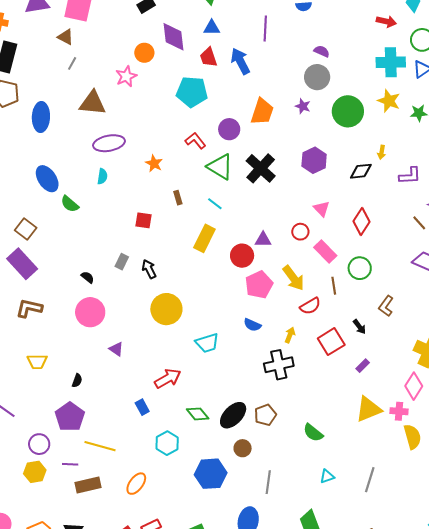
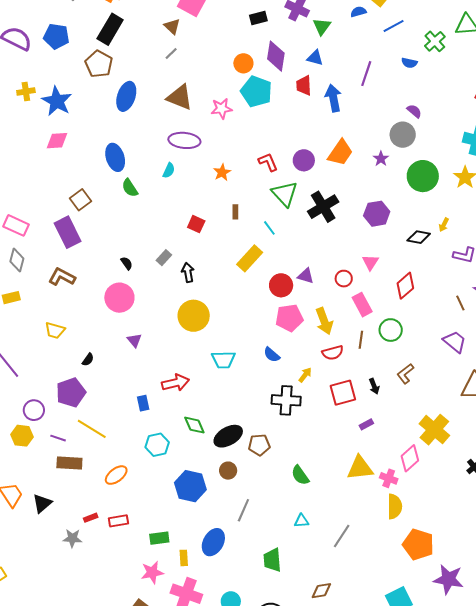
pink star: (126, 76) -> (222, 109), moved
cyan pentagon: (192, 92) -> (256, 92), moved

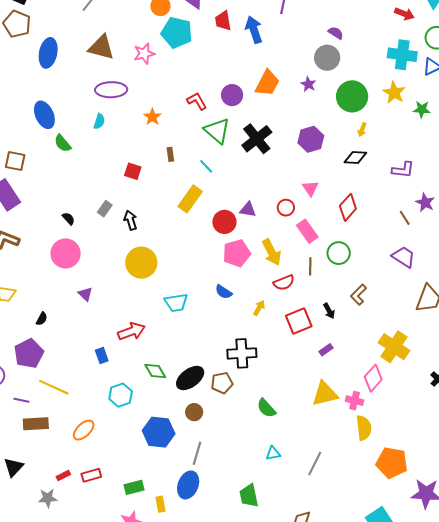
brown square: (80, 200) -> (15, 161), turned -35
yellow arrow: (444, 225) -> (362, 130), moved
black cross: (286, 400) -> (242, 353), moved
gray line: (243, 510) -> (197, 453), moved

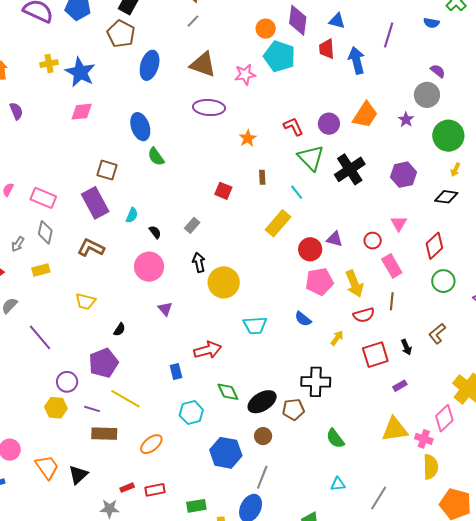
cyan semicircle: (99, 121) -> (132, 215), moved
black arrow: (130, 220) -> (199, 262), moved
green circle: (339, 253) -> (443, 281), moved

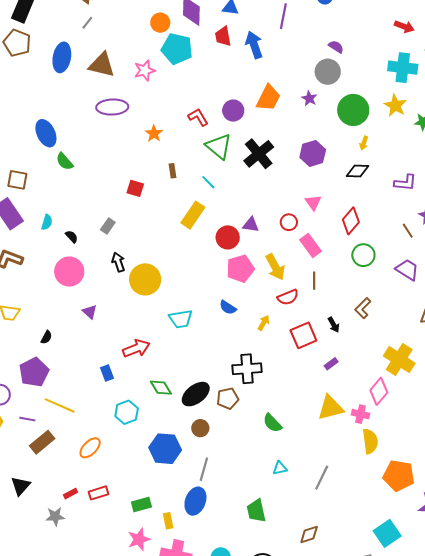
blue ellipse: (150, 65) -> (62, 57), moved
brown rectangle: (104, 434) -> (42, 442), turned -35

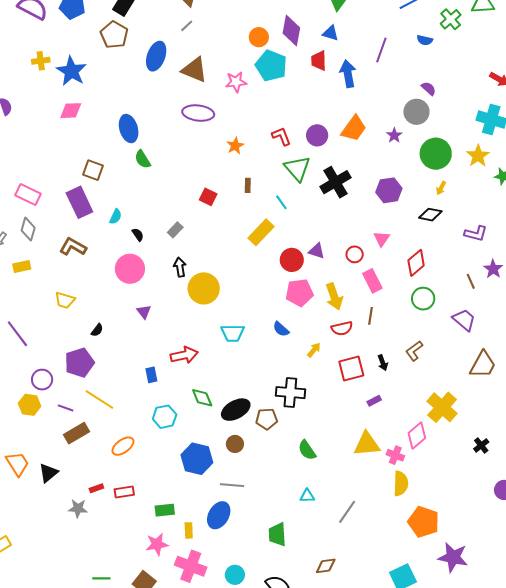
gray line: (204, 469) -> (232, 485), turned 70

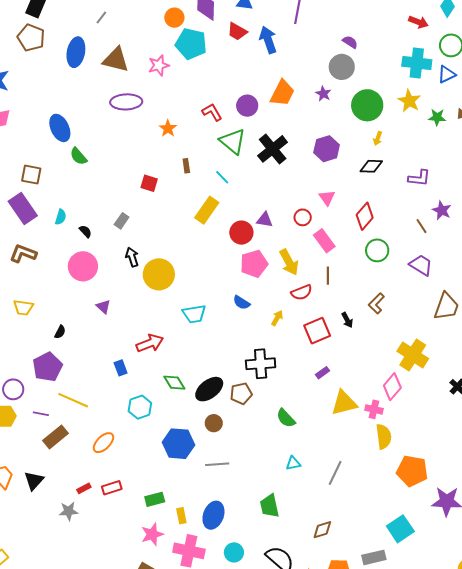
red trapezoid: (319, 61) -> (237, 31), turned -50
purple rectangle: (374, 401) -> (322, 373), moved
blue ellipse: (219, 515) -> (213, 515), moved

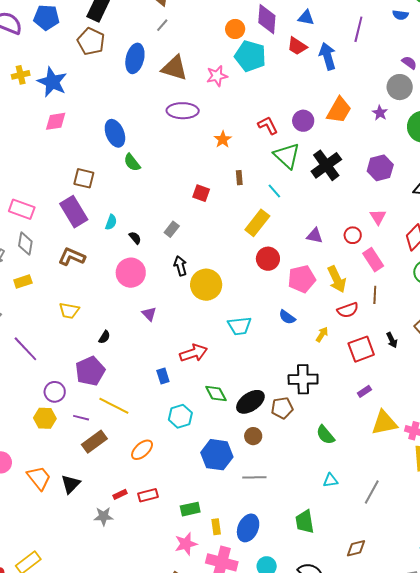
red circle: (241, 233) -> (268, 259), moved

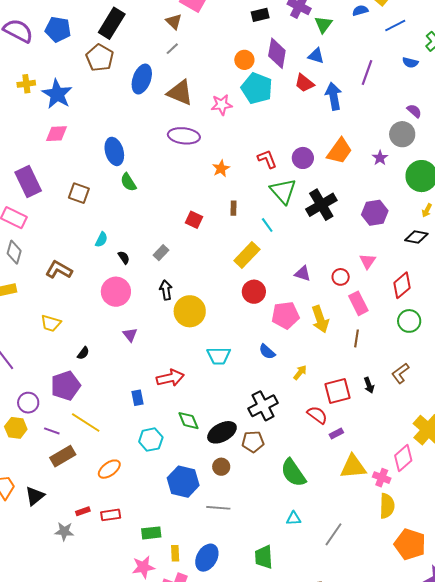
purple rectangle: (74, 212) -> (28, 181), moved
red semicircle: (348, 310) -> (317, 415), moved, turned -130
black cross: (303, 379) -> (263, 406), moved, turned -32
green semicircle: (325, 435) -> (293, 473), size x1.4

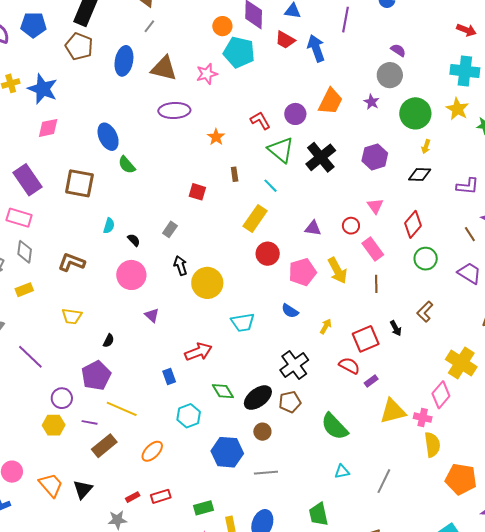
brown square: (79, 193) -> (79, 183), size x1.4

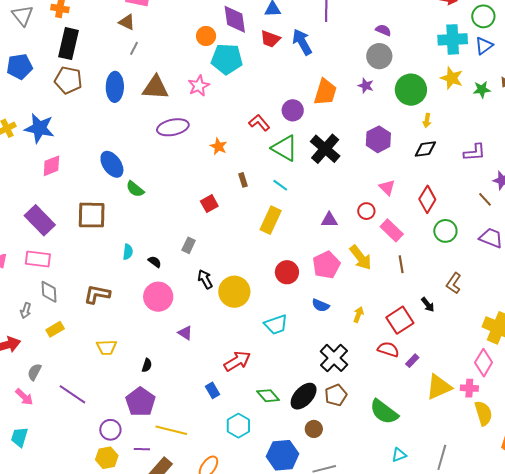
red square: (197, 192) -> (209, 204), turned -36
red circle: (268, 254) -> (287, 272), moved

